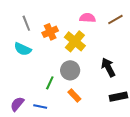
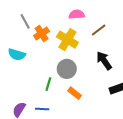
brown line: (115, 20) -> (99, 30), moved
gray line: (26, 23) -> (25, 21), moved

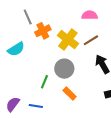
pink semicircle: (77, 14) -> (90, 15), moved
brown line: (99, 30) -> (91, 40), moved
cyan semicircle: (17, 54) -> (16, 49), turned -54

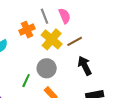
pink semicircle: (90, 15) -> (65, 16), moved, turned 63
gray line: (28, 17) -> (44, 16), moved

